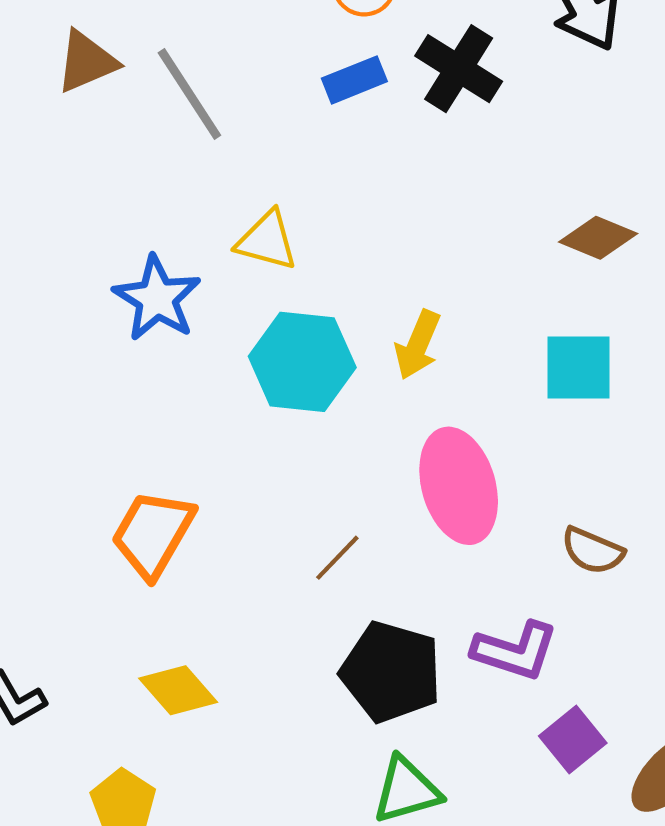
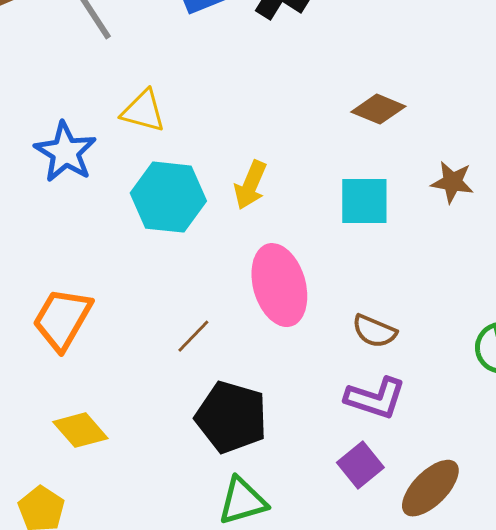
purple L-shape: (515, 651) -> (375, 398), moved

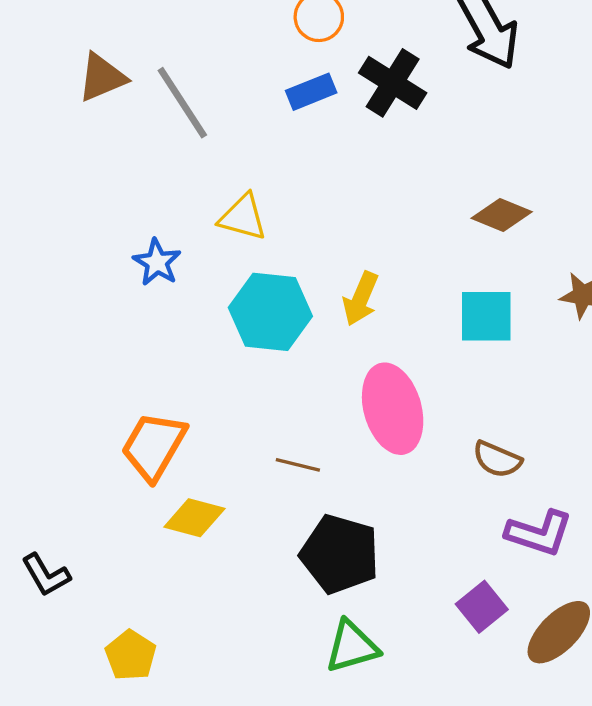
blue star: (65, 152) -> (157, 262), size x0.7
brown line: (193, 336) -> (298, 465), turned 60
purple L-shape: (375, 398) -> (539, 533), moved
yellow diamond: (80, 430) -> (194, 518), moved, turned -34

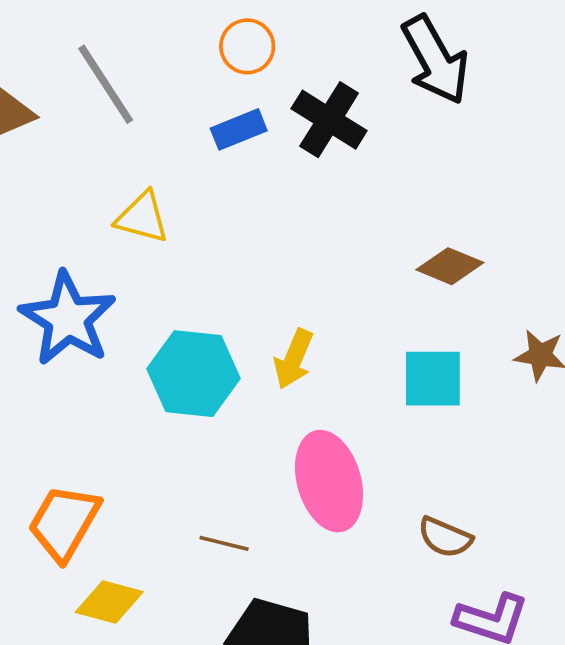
gray line: (182, 103) -> (106, 84), moved
yellow triangle: (243, 217) -> (142, 217), moved
blue star: (157, 262) -> (68, 319), size x1.8

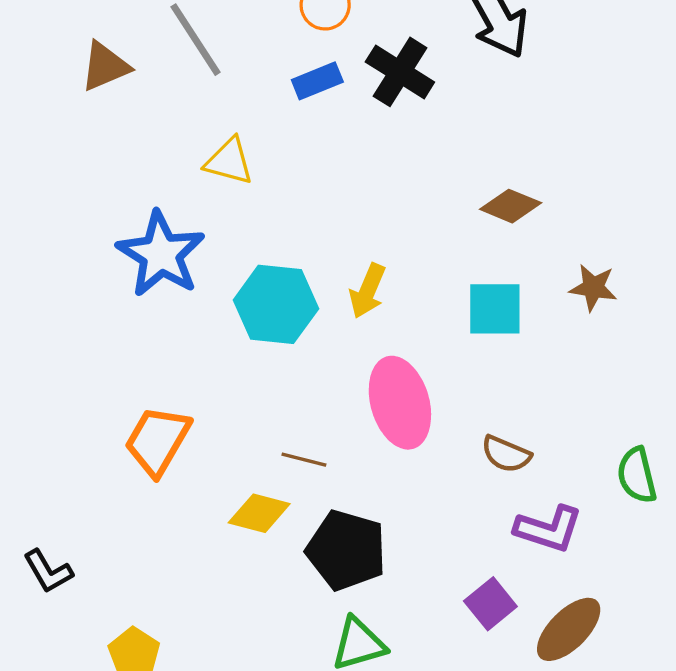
yellow diamond: (109, 602) -> (259, 513), moved

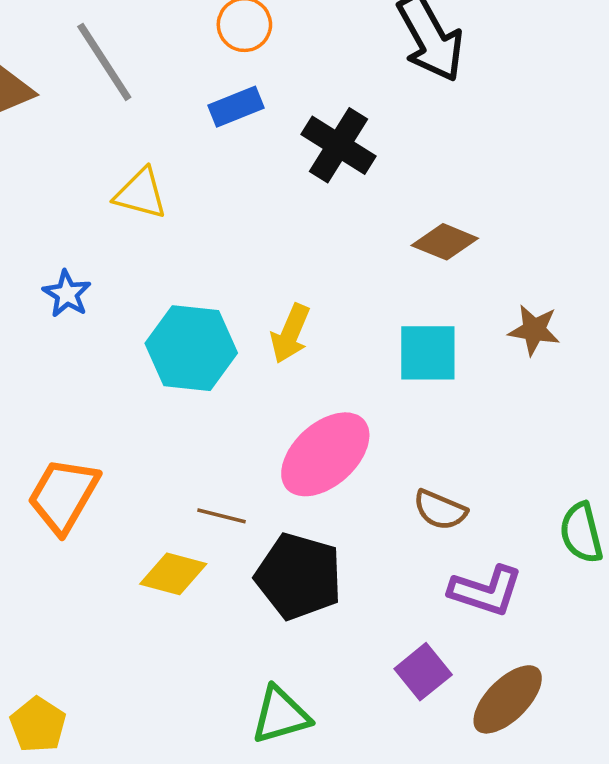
black cross: (400, 72) -> (339, 145), moved
blue star: (161, 254) -> (67, 294), size x0.5
pink ellipse: (400, 403) -> (325, 454), turned 64
black pentagon: (346, 550) -> (299, 576), moved

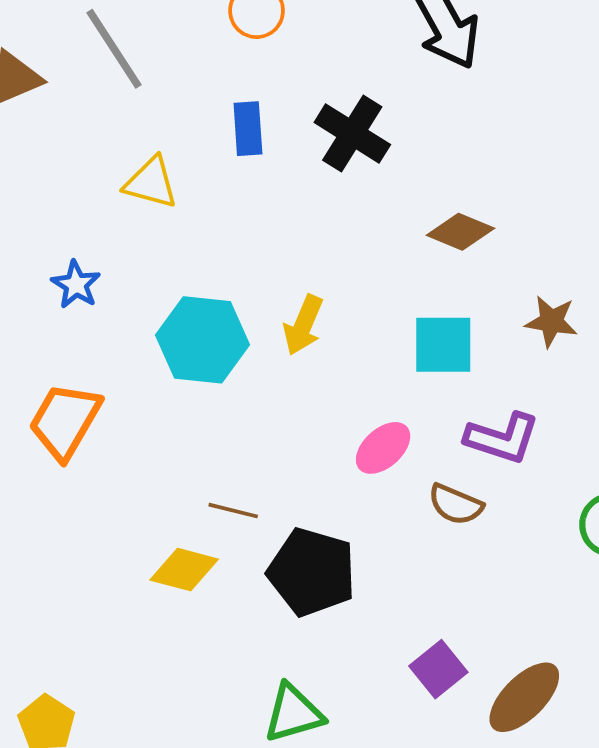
blue rectangle: (236, 107) -> (248, 129), moved, turned -72
pink ellipse: (325, 454) -> (383, 448), moved, size x0.6
orange trapezoid: (63, 495) -> (65, 421), moved
purple L-shape: (486, 591) -> (502, 438), moved

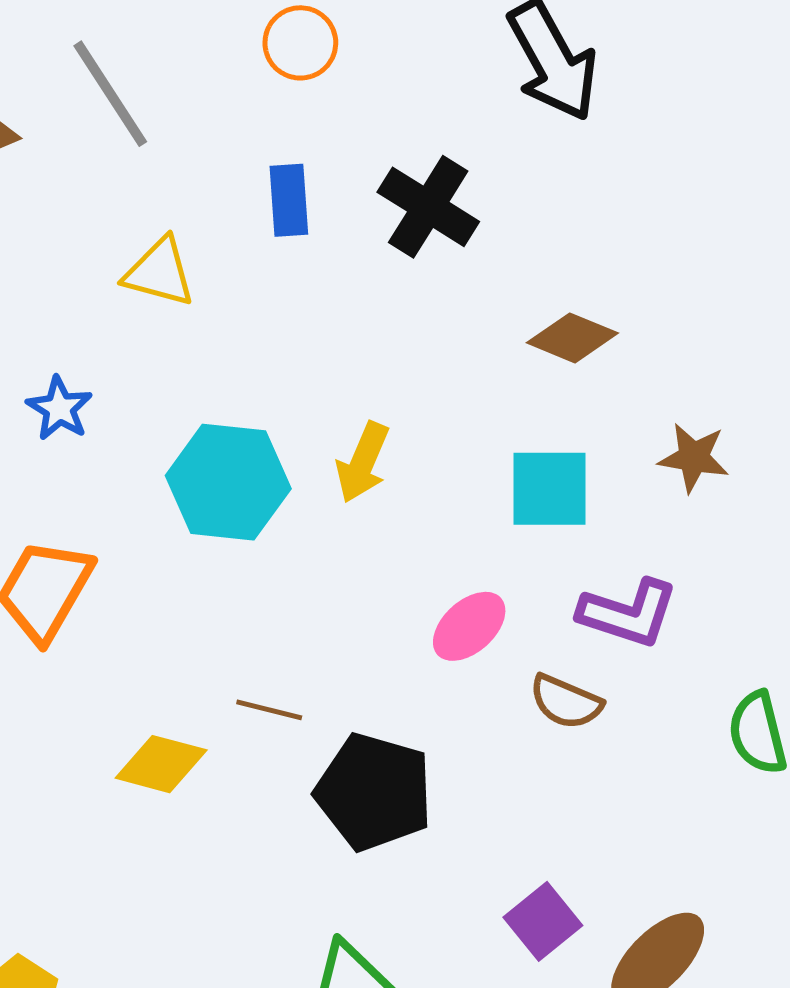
yellow diamond: (184, 570) -> (161, 764), moved

